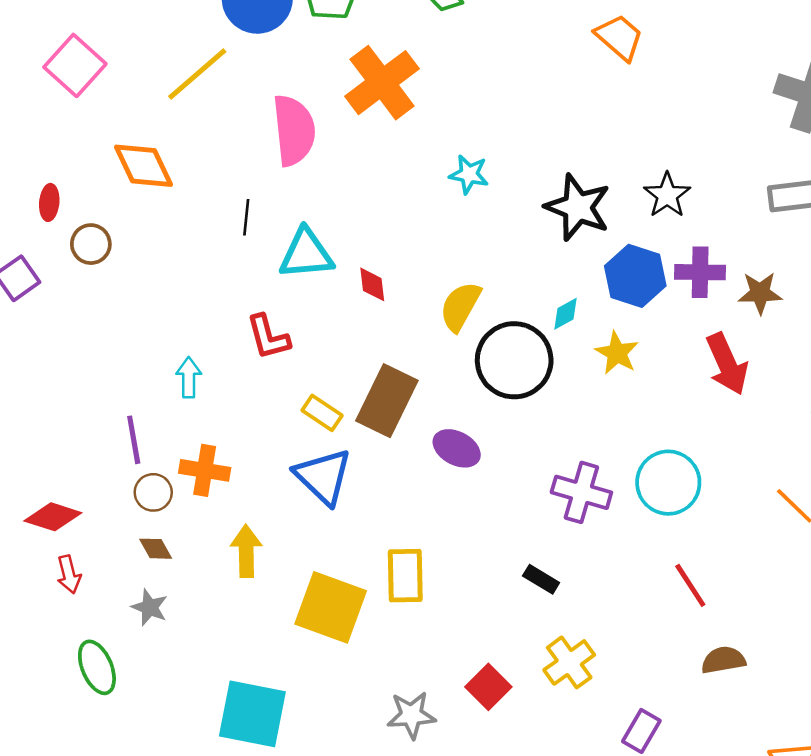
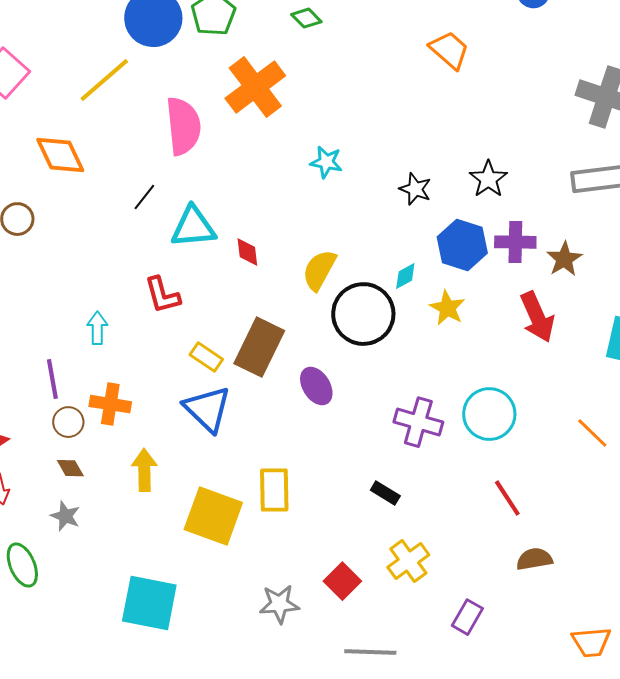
black star: (578, 207) -> (415, 189), size x0.6
black line: (246, 217) -> (144, 197), turned 32
brown star: (760, 293) -> (564, 259), turned -30
purple ellipse: (457, 448) -> (316, 386), turned 30

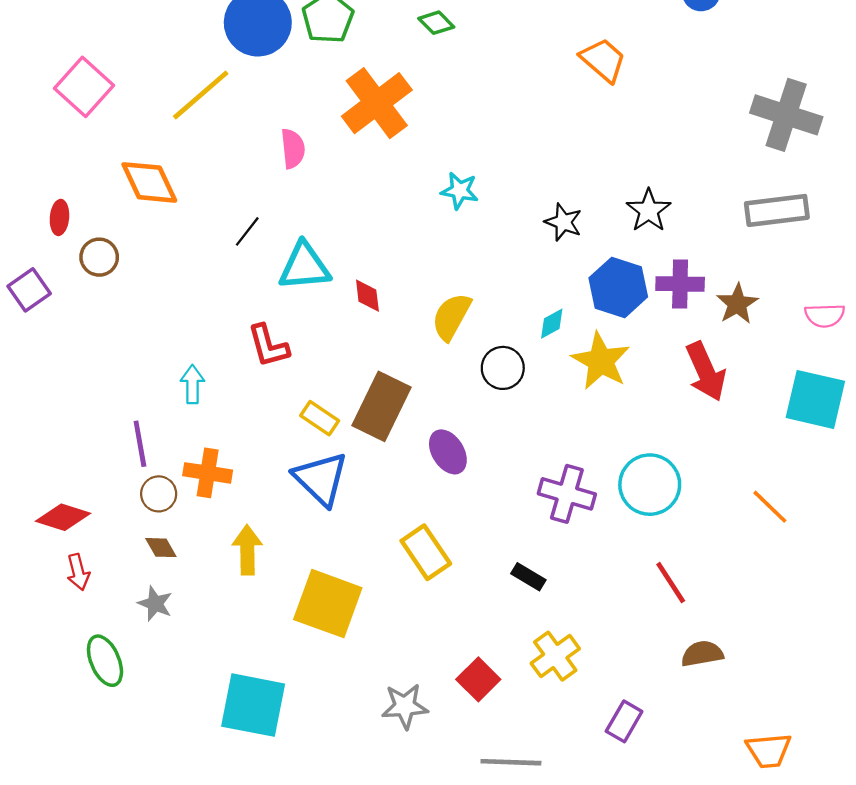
pink semicircle: (183, 126) -> (293, 149), size x0.6
yellow star: (447, 308) -> (601, 361), size x1.4
black circle: (363, 314) -> (503, 368), size x0.6
yellow rectangle: (274, 490) -> (426, 552), moved, turned -33

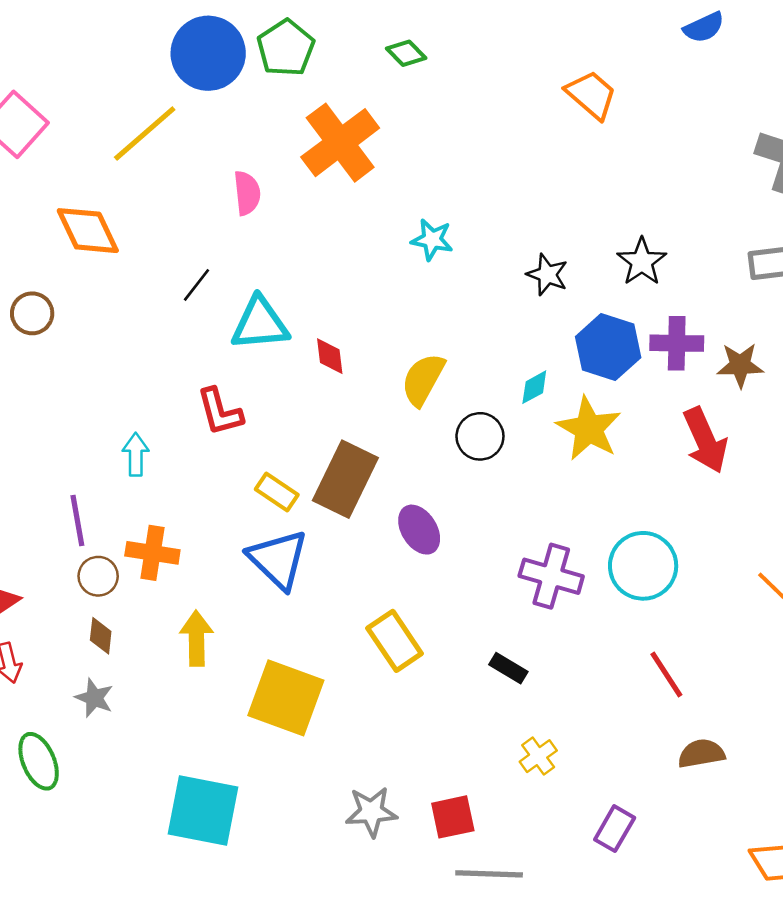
brown star: (737, 304) -> (740, 365), turned 30
brown diamond: (161, 548) -> (101, 636), turned 36
yellow cross: (555, 656) -> (538, 756), size x0.7
red square: (478, 679) -> (453, 817), moved, turned 33

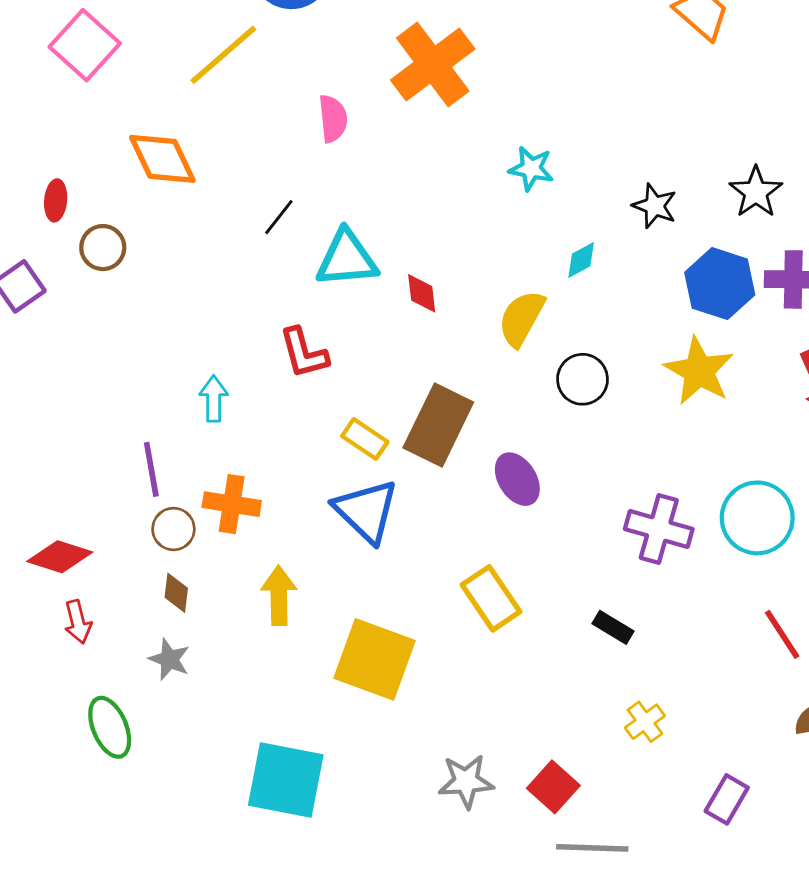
cyan diamond: (534, 387) -> (581, 260), moved
red square: (453, 817) -> (553, 787), turned -36

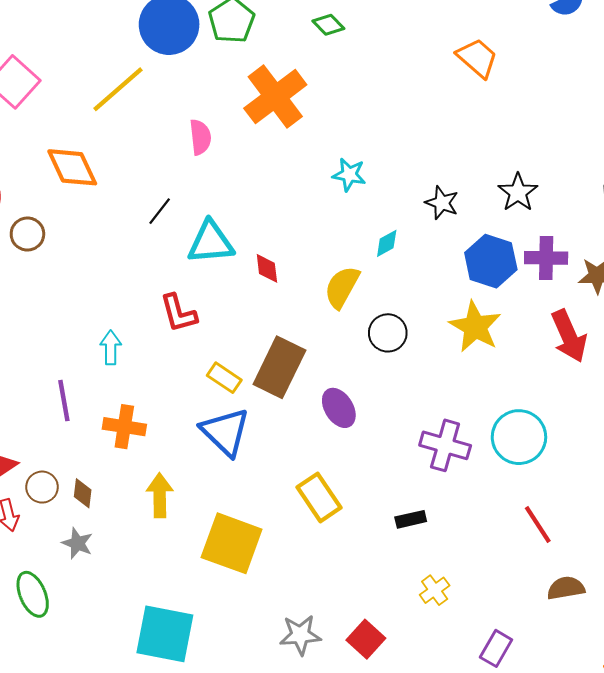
brown circle: (173, 529) -> (42, 487), moved
black rectangle: (613, 627) -> (411, 519), turned -44

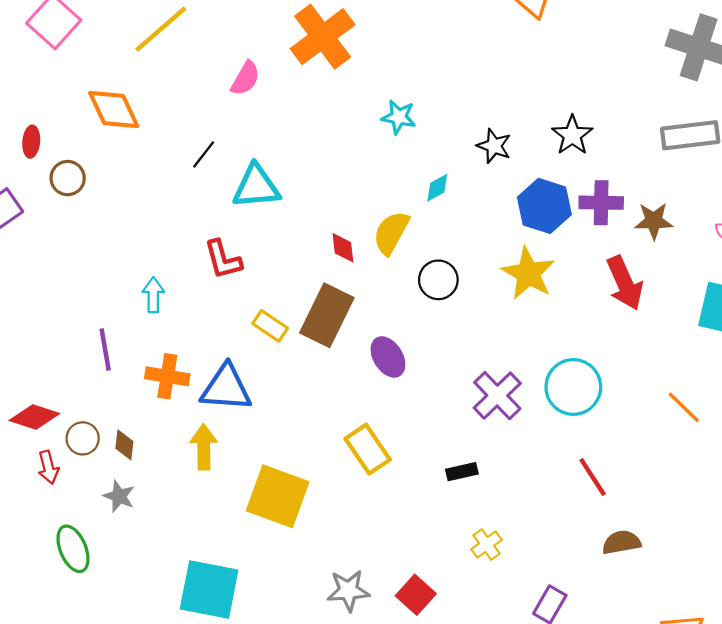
pink semicircle: (200, 137) -> (245, 78), turned 36
red diamond: (267, 268) -> (343, 248), moved
blue triangle: (225, 432) -> (226, 388), moved, turned -40
purple cross: (445, 445) -> (497, 396), turned 30

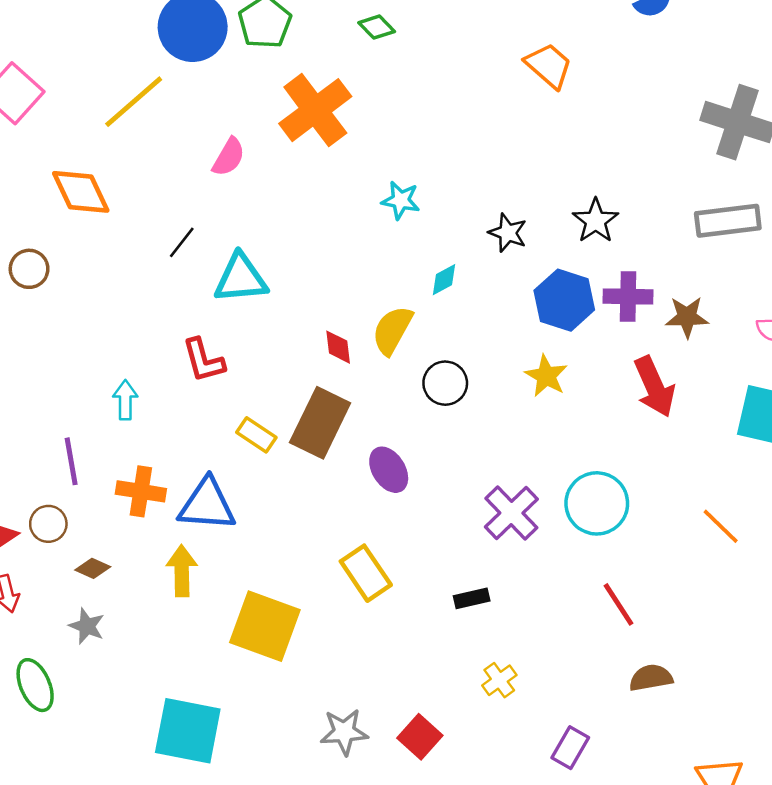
yellow star: (528, 273) -> (546, 376), size x0.7
brown circle: (83, 438) -> (48, 524), moved
brown diamond: (124, 445) -> (93, 568), turned -72

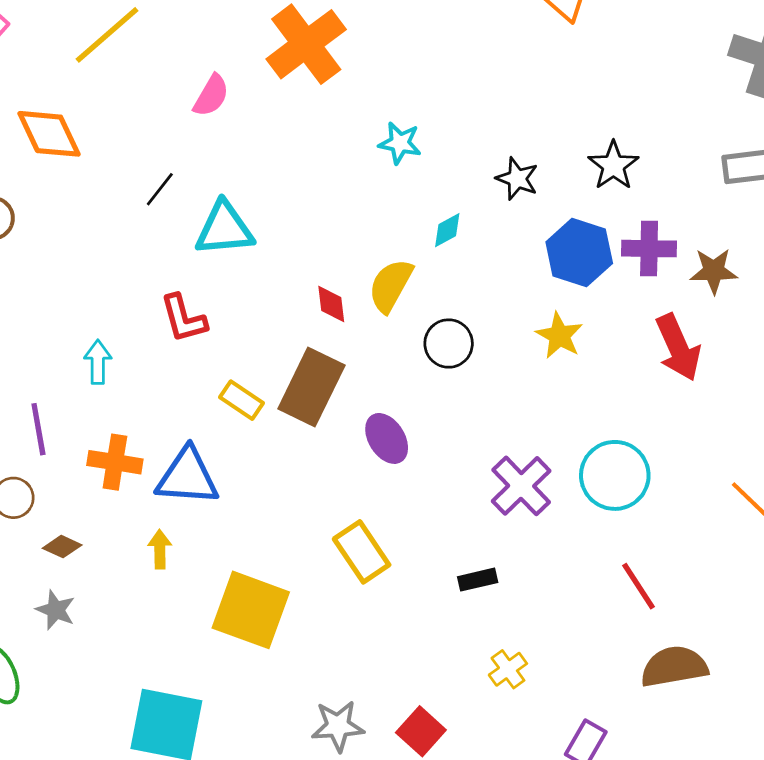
yellow arrow: (182, 571) -> (160, 549), size x0.7
brown semicircle: (651, 678) -> (674, 667), size x1.4

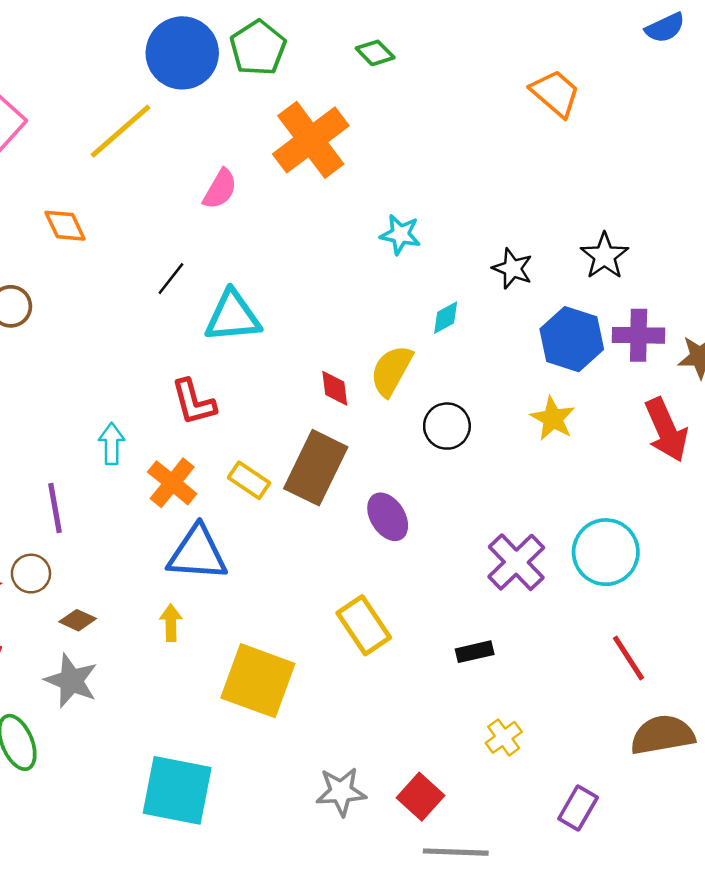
orange diamond: (49, 134) -> (65, 226), size x0.7
orange cross: (115, 462) -> (172, 483), moved, turned 30
gray star: (56, 610) -> (71, 681), size x1.4

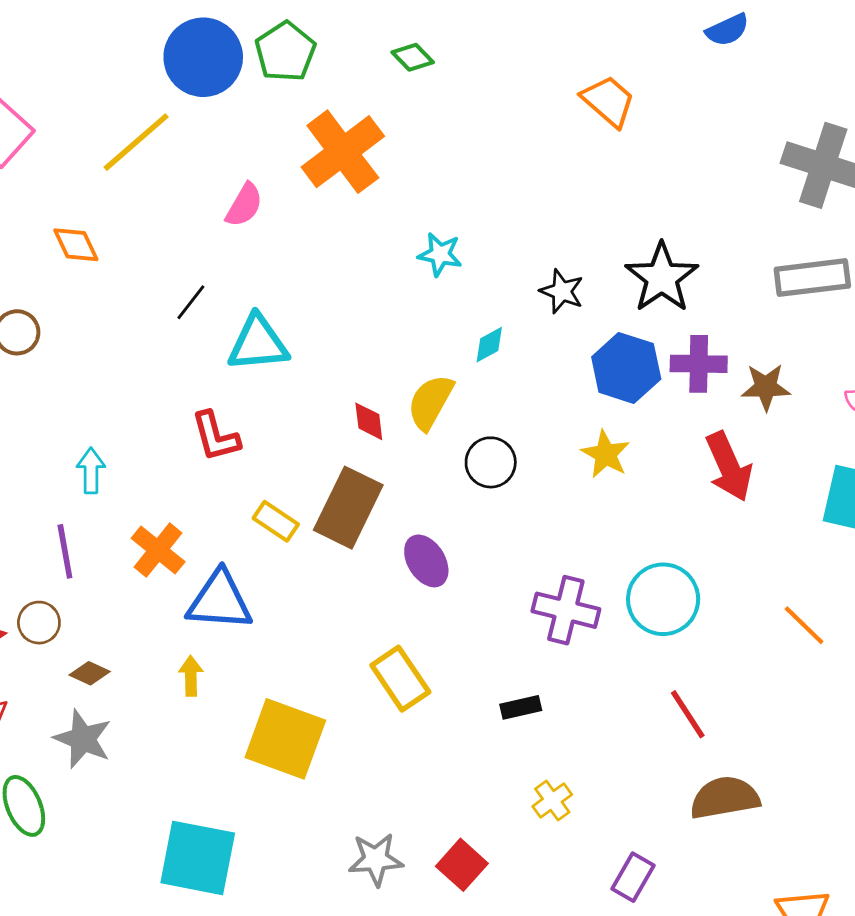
black star: (604, 256) -> (662, 278), size x1.4
cyan arrow: (112, 444) -> (91, 471), moved
orange cross: (172, 483) -> (158, 550), moved
purple cross: (516, 562) -> (566, 610), turned -32

